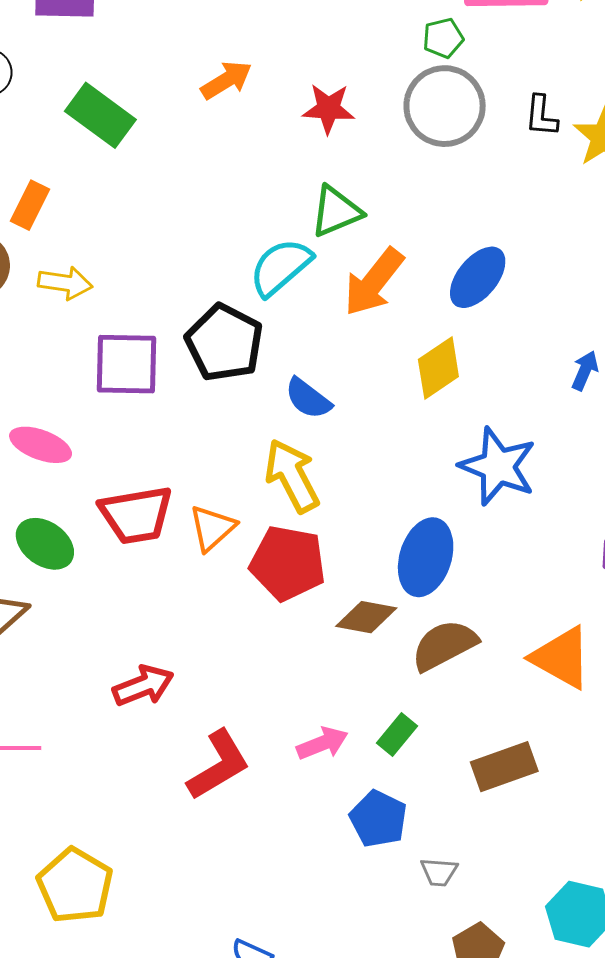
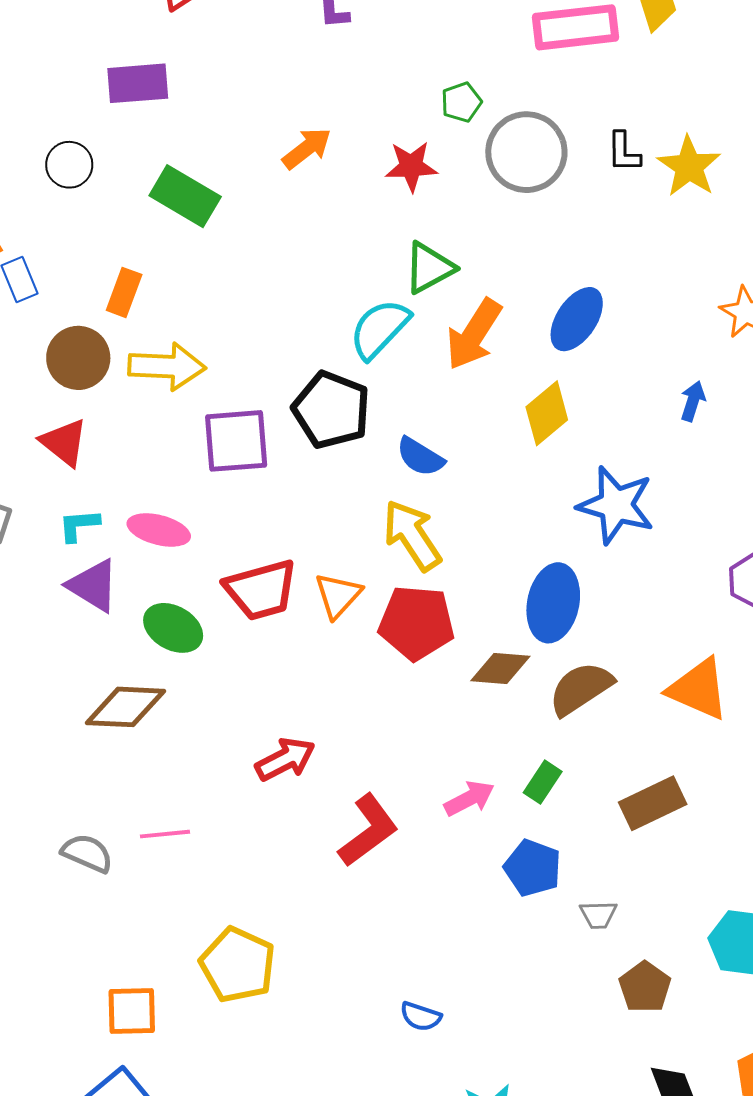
green pentagon: (443, 38) -> (461, 102), moved
yellow arrow: (65, 283) -> (167, 366), size x1.4

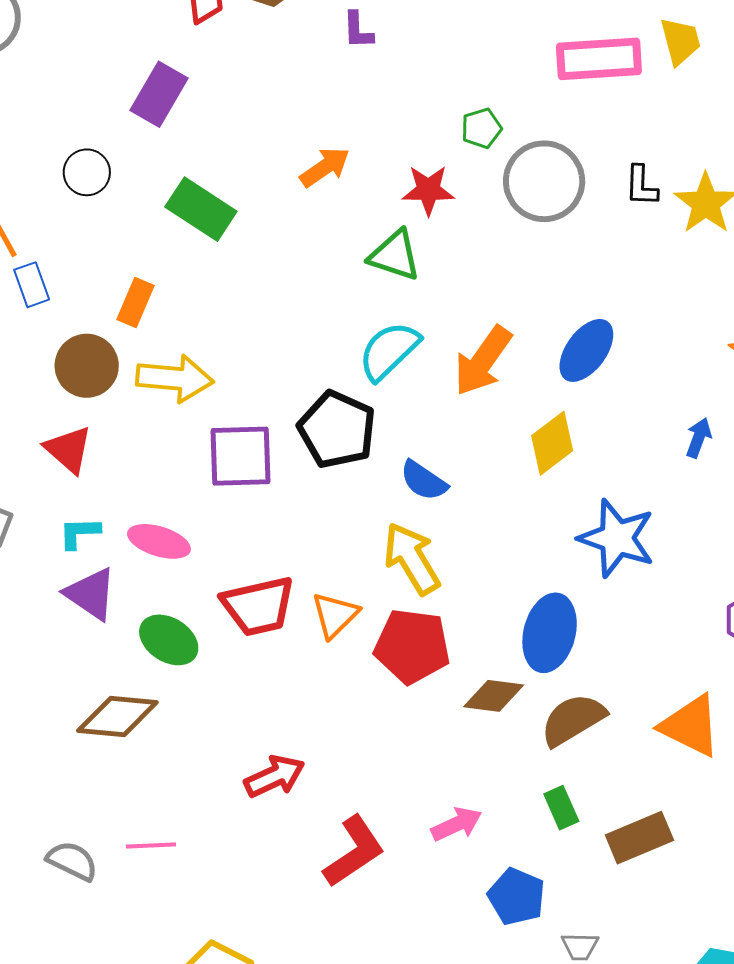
purple rectangle: (138, 83) -> (159, 94), turned -58
green triangle: (429, 268) -> (395, 255), moved, turned 44
green rectangle: (543, 782) -> (561, 808), moved, turned -60

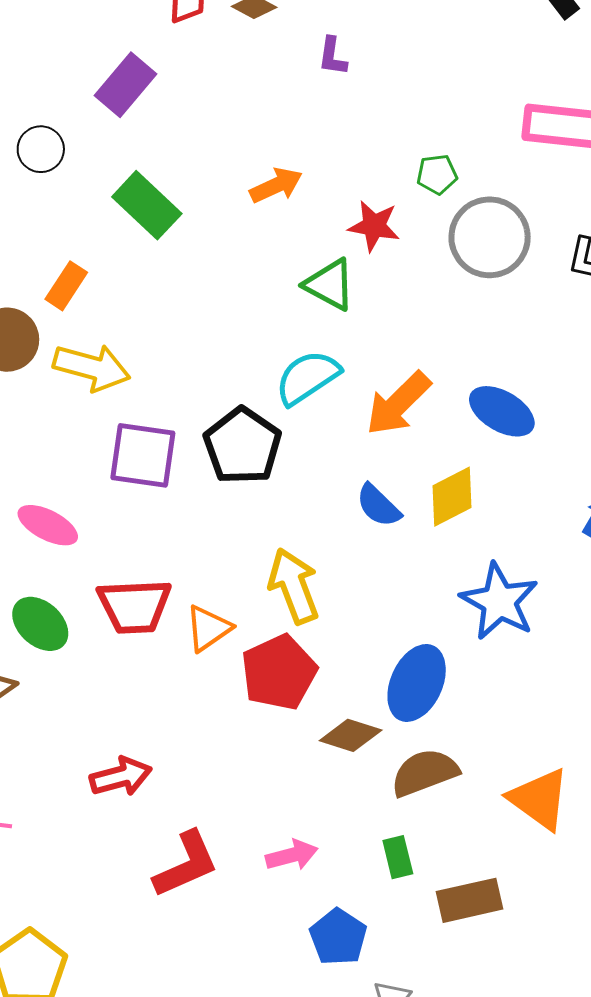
blue ellipse: (586, 350) -> (502, 411), turned 74
blue semicircle: (424, 481) -> (378, 506), moved
red pentagon: (412, 646) -> (279, 672), turned 30

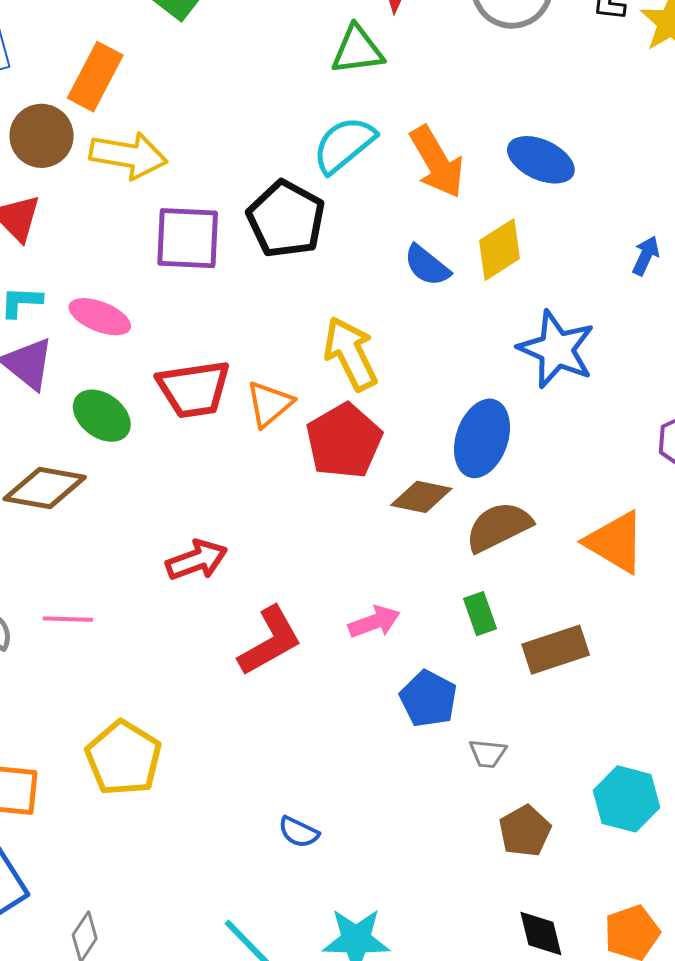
green triangle: (330, 285) -> (357, 50), turned -30
orange rectangle: (66, 286) -> (95, 77), size x1.4
orange arrow: (398, 404) -> (437, 162), turned -70

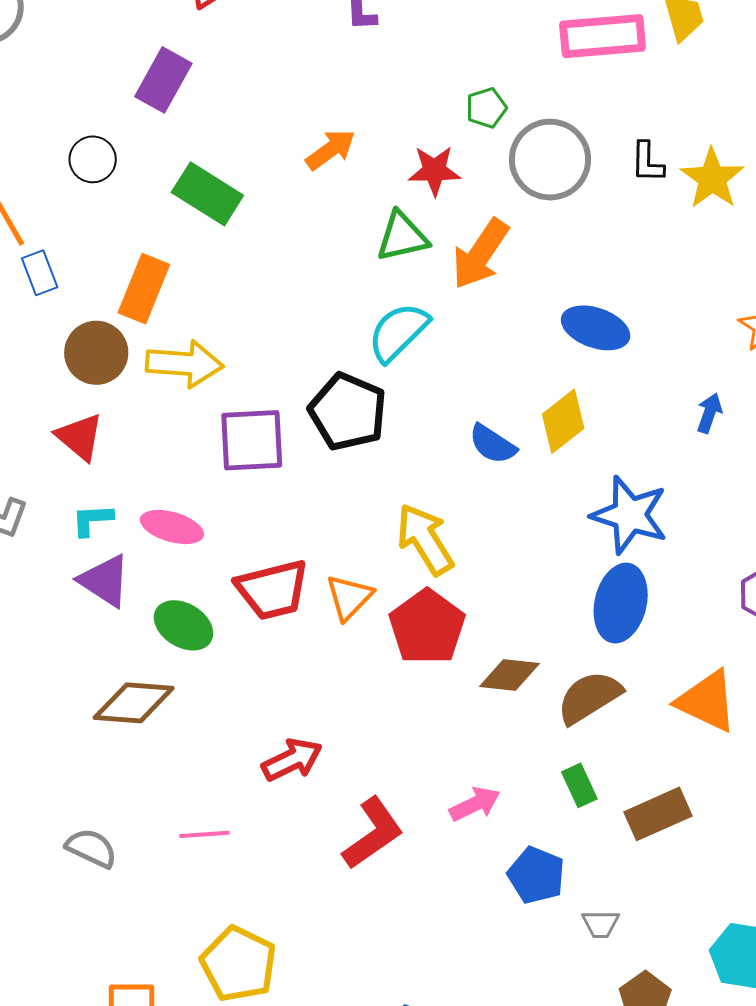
orange arrow: (437, 162) -> (480, 254), moved, turned 70
blue ellipse: (482, 438) -> (621, 603), moved
pink line: (68, 619) -> (204, 834), moved

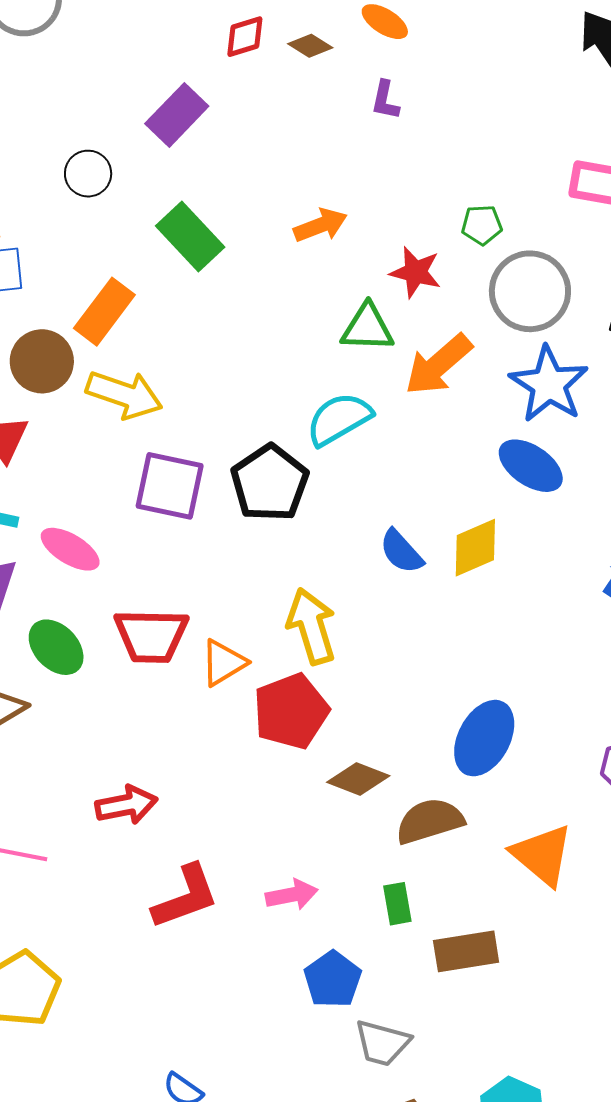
blue star: (630, 515) -> (549, 384), moved
gray trapezoid: (601, 924) -> (382, 1043), size x1.5

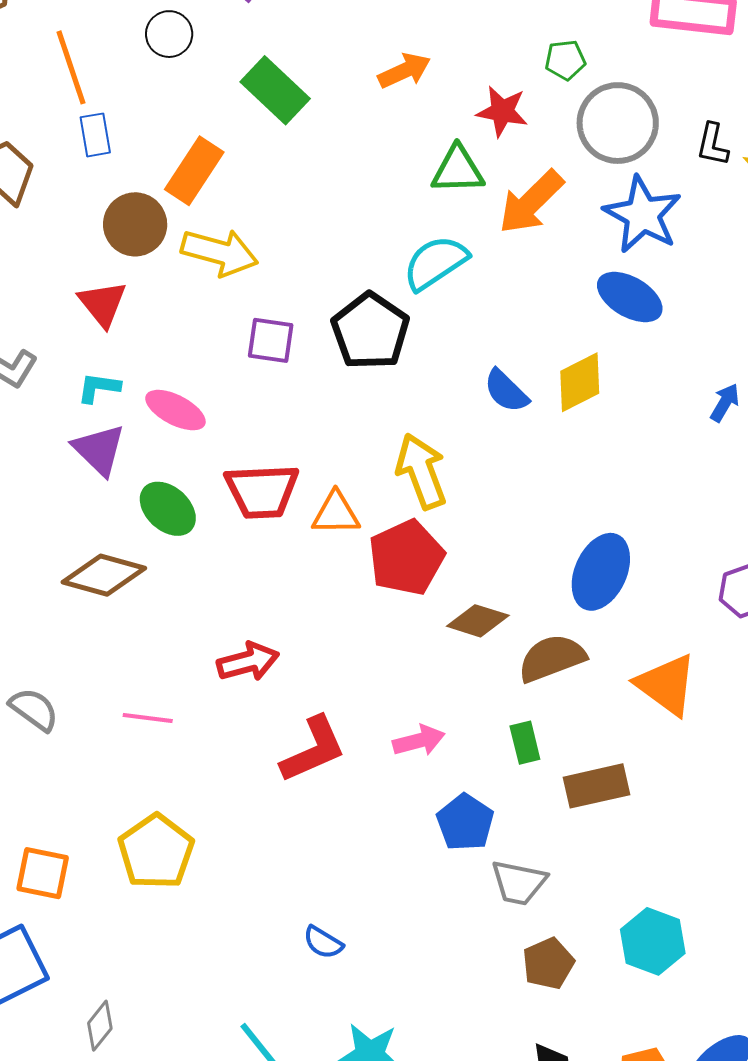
purple square: (170, 486) -> (271, 340), size x0.7
orange triangle: (223, 663) -> (336, 513), turned 34

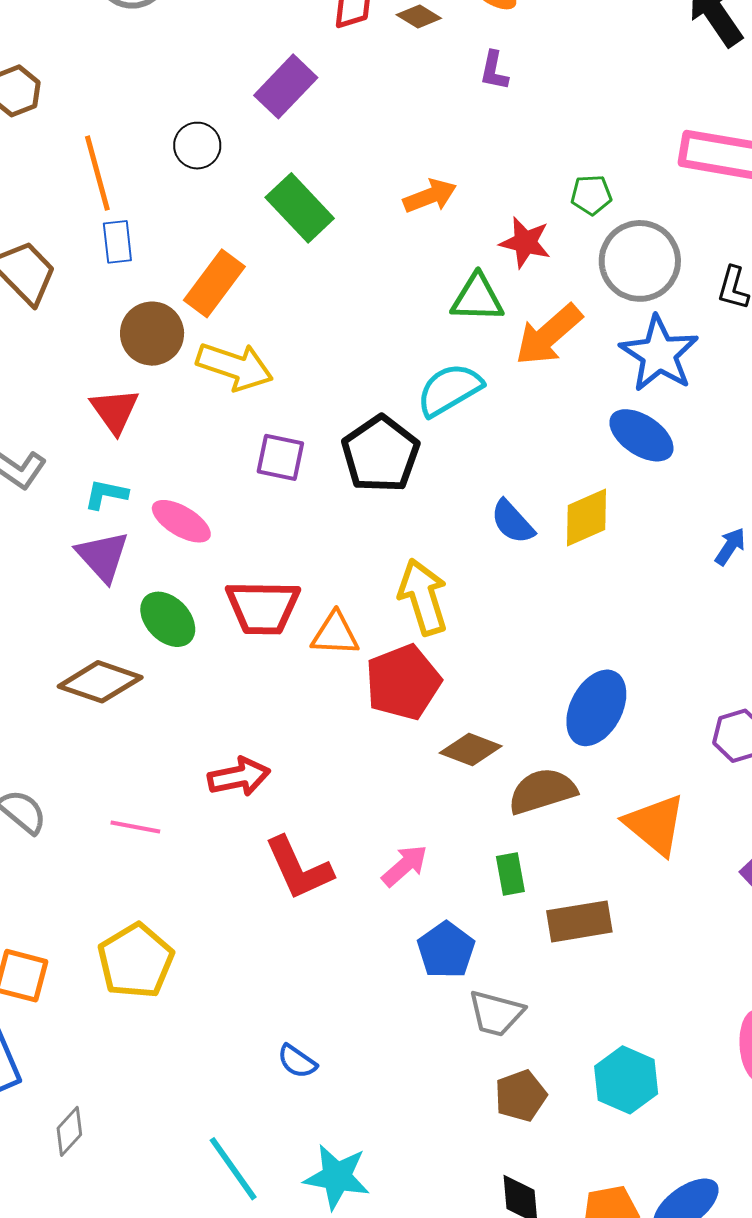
pink arrow: (419, 741) -> (405, 866), turned -30
red L-shape: (313, 750) -> (299, 868), turned 86

